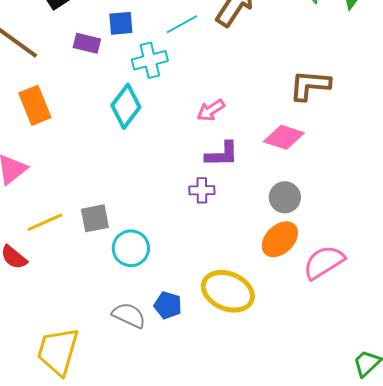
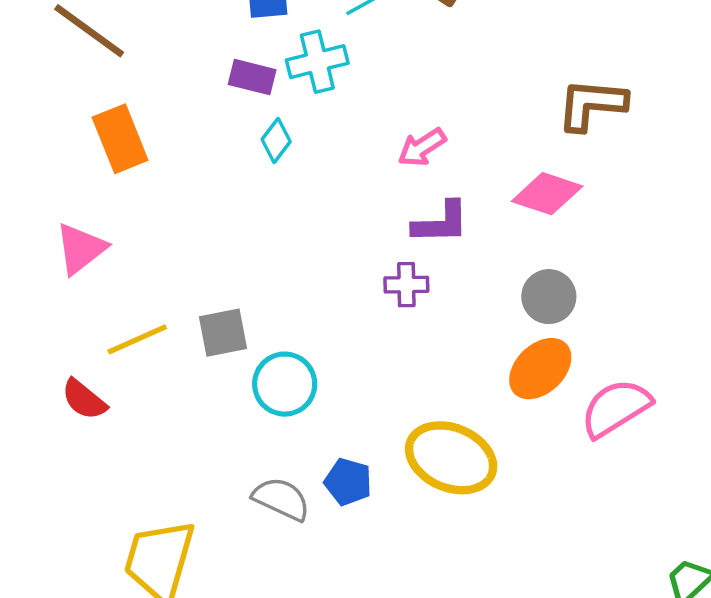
purple rectangle: (87, 43) -> (252, 77), moved
cyan diamond: (126, 106) -> (276, 140), size x0.6

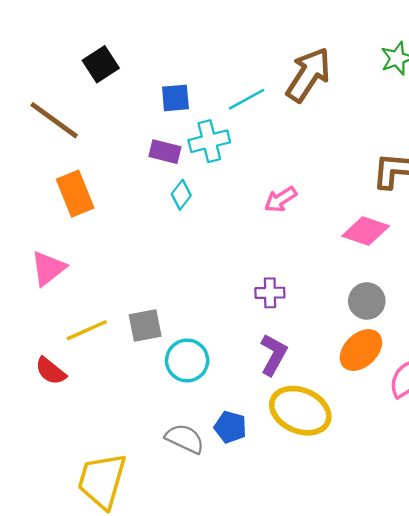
purple L-shape: (441, 223) -> (273, 355), moved, turned -60

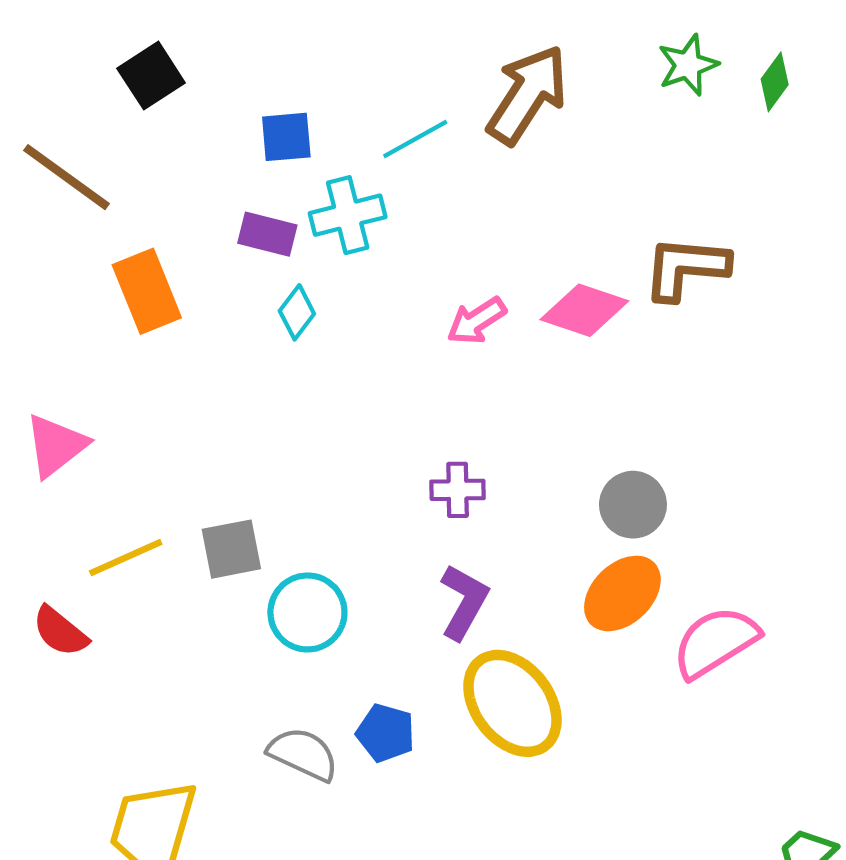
orange rectangle: (75, 194) -> (147, 291), moved
pink diamond: (366, 231) -> (584, 310), moved
yellow ellipse: (300, 411) -> (512, 703), turned 30

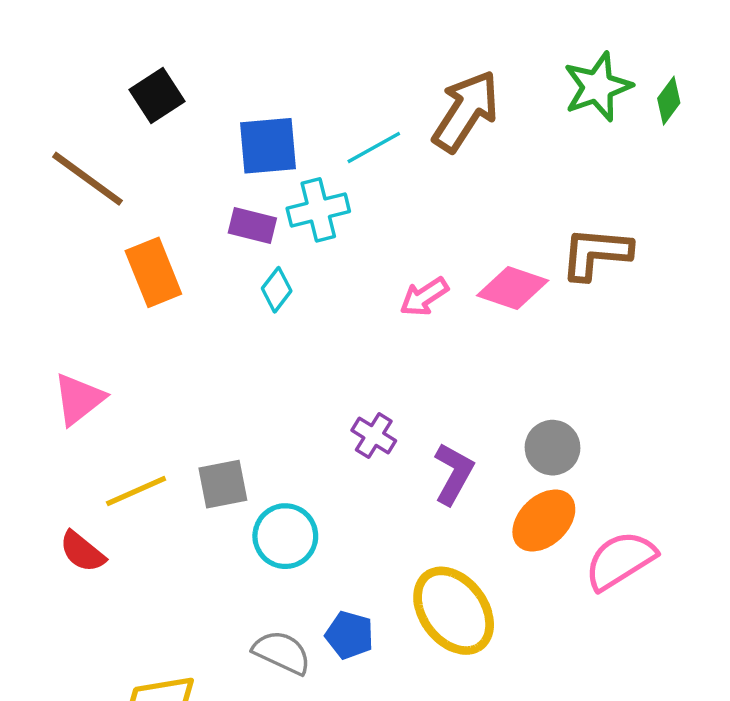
green star: (688, 65) -> (598, 87), size x1.4
blue square: (286, 137) -> (268, 146), size x1.4
purple cross: (458, 490) -> (374, 435), moved, turned 33
purple L-shape: (464, 602) -> (454, 474), moved

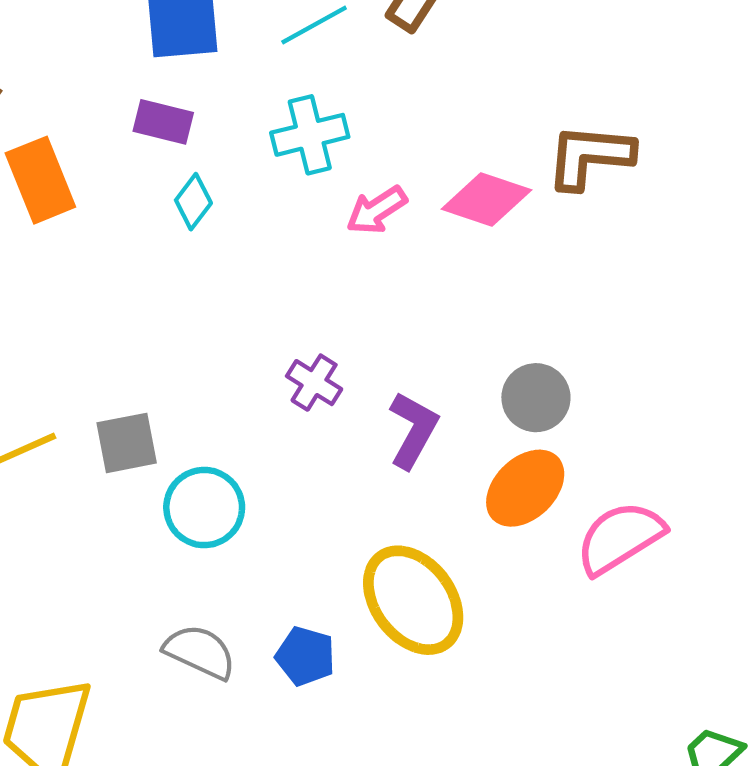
cyan cross: (318, 210) -> (310, 135), moved
blue pentagon: (350, 635) -> (305, 656), moved

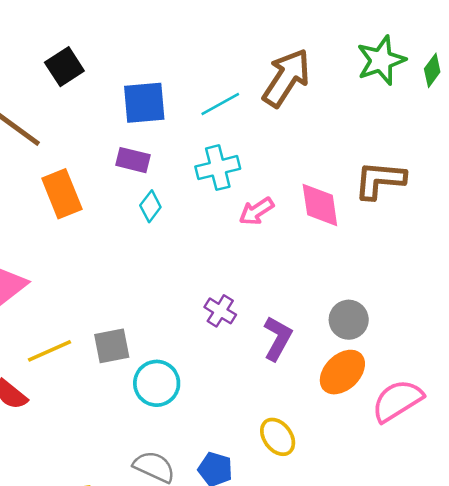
pink diamond: (486, 199) -> (320, 205), turned 63
yellow ellipse: (413, 600) -> (278, 437), size x0.6

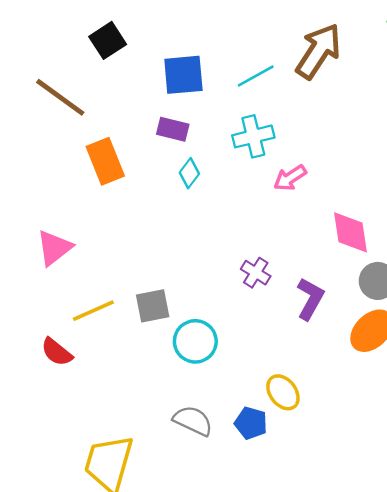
pink diamond: (320, 205) -> (350, 232), moved
yellow ellipse: (278, 437) -> (283, 392), moved

